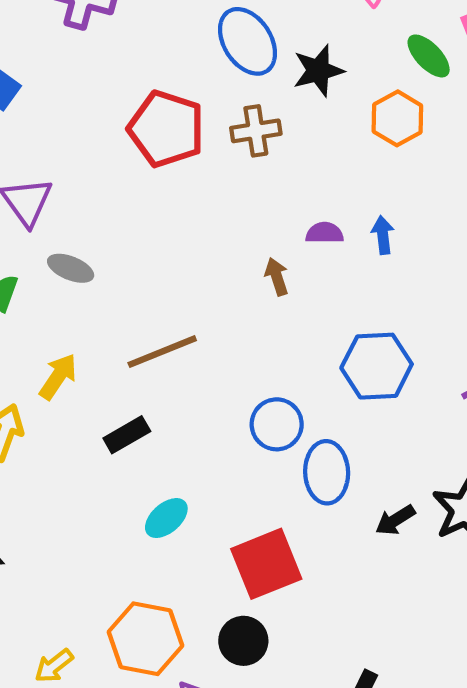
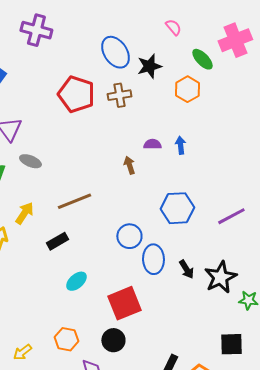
black arrow: (395, 520) -> (186, 269), moved, turned -90
orange hexagon: (146, 639) -> (66, 339), size x0.7

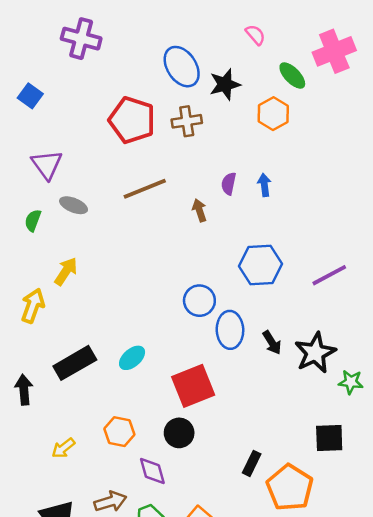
purple semicircle: (152, 144) -> (229, 184), turned -78
brown line: (74, 201) -> (145, 189), moved
black rectangle: (57, 241) -> (75, 363), moved, size x1.5

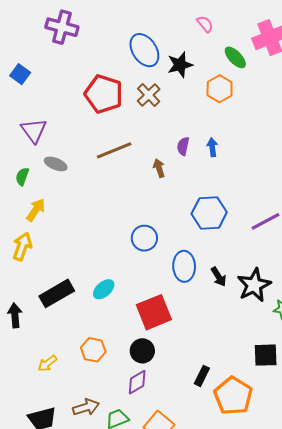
brown cross: (187, 121) -> (149, 95), turned -35
yellow arrow: (66, 271) -> (36, 210), moved
blue circle: (199, 301) -> (144, 238), moved
purple diamond: (152, 471) -> (137, 382), moved, turned 75

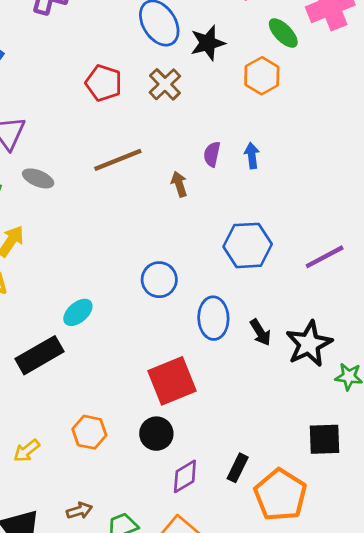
red pentagon: (104, 94) -> (104, 83), size x0.7
cyan ellipse: (104, 289) -> (78, 312), moved
purple diamond: (137, 382) -> (185, 476), moved
brown arrow: (86, 407) -> (79, 511), size x0.7

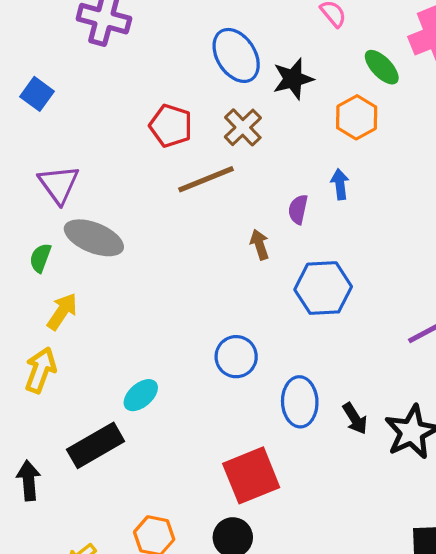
blue arrow: (252, 156) -> (340, 184), moved
brown line: (118, 160) -> (206, 179), moved
gray ellipse: (38, 178) -> (94, 238), size x1.6
blue hexagon: (248, 245) -> (323, 288), moved

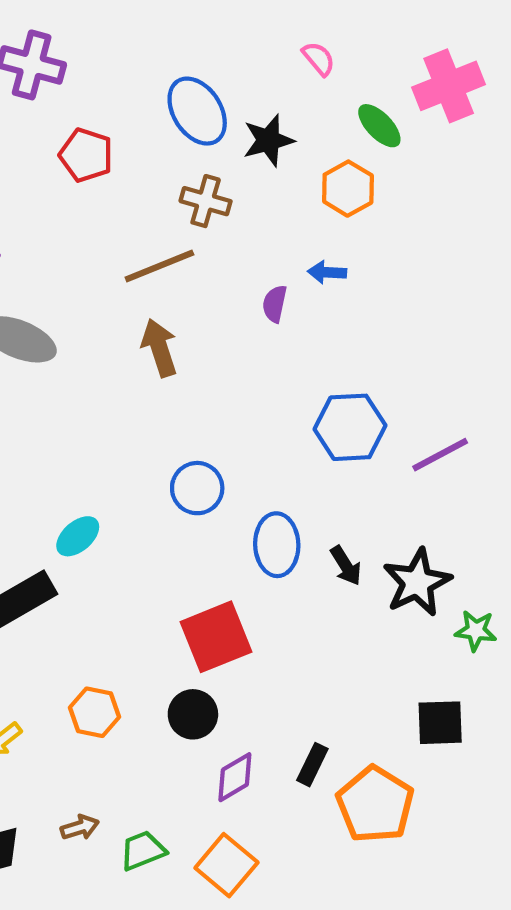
red pentagon: (171, 126) -> (86, 155), moved
brown cross: (243, 127) -> (206, 201), turned -30
blue arrow: (340, 184) -> (327, 272), turned -80
brown arrow: (260, 245) -> (159, 348), moved, size x1.5
blue hexagon: (323, 288) -> (350, 427), moved

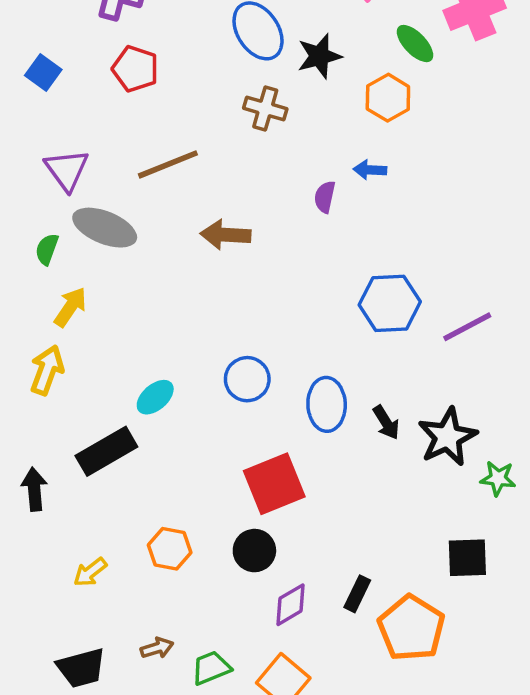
red pentagon: (86, 155) -> (135, 69), moved
brown line: (159, 266) -> (168, 164), moved
brown arrow: (159, 348) -> (226, 235), turned -69
blue circle: (197, 488) -> (247, 379), moved

